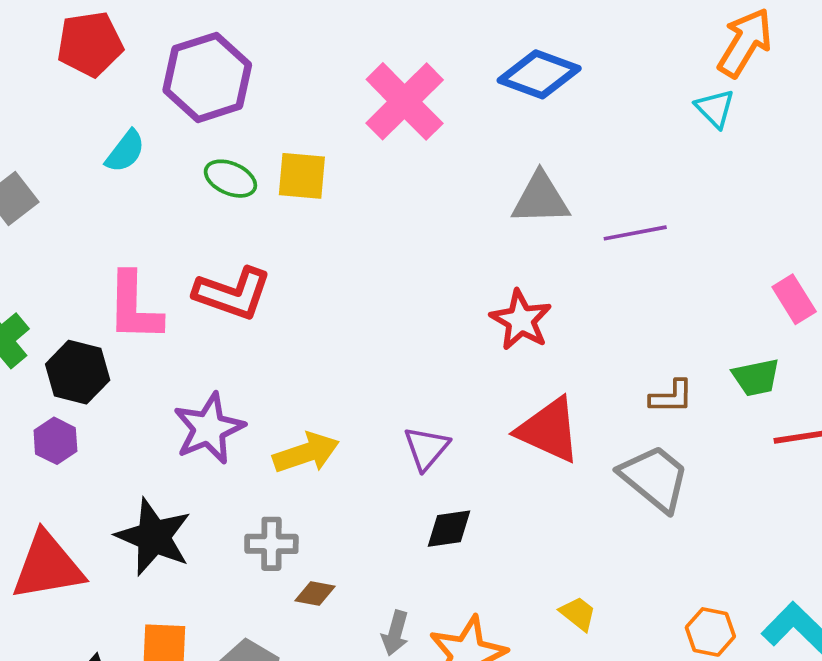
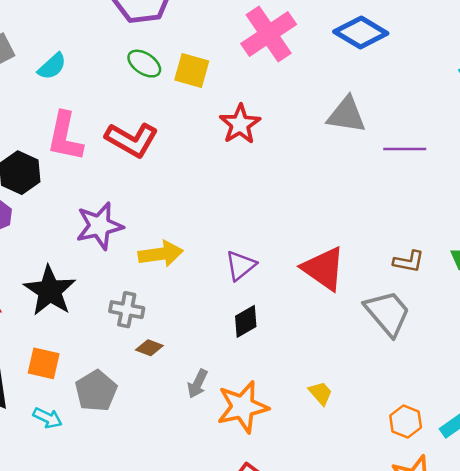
cyan semicircle: (125, 151) -> (52, 66), moved
red star: (521, 320) -> (240, 124), moved
black diamond: (449, 529) -> (246, 321), turned -32

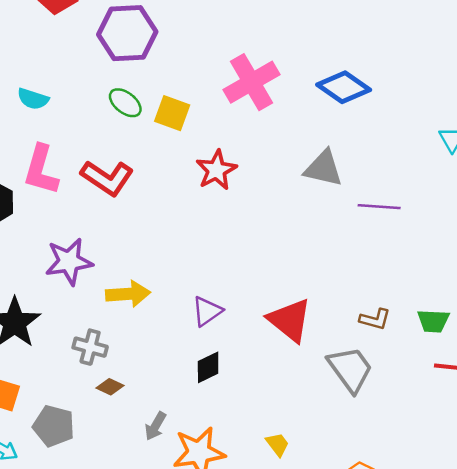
cyan semicircle: (52, 66) -> (33, 99), turned 56
gray pentagon: (96, 391) -> (54, 426), turned -30

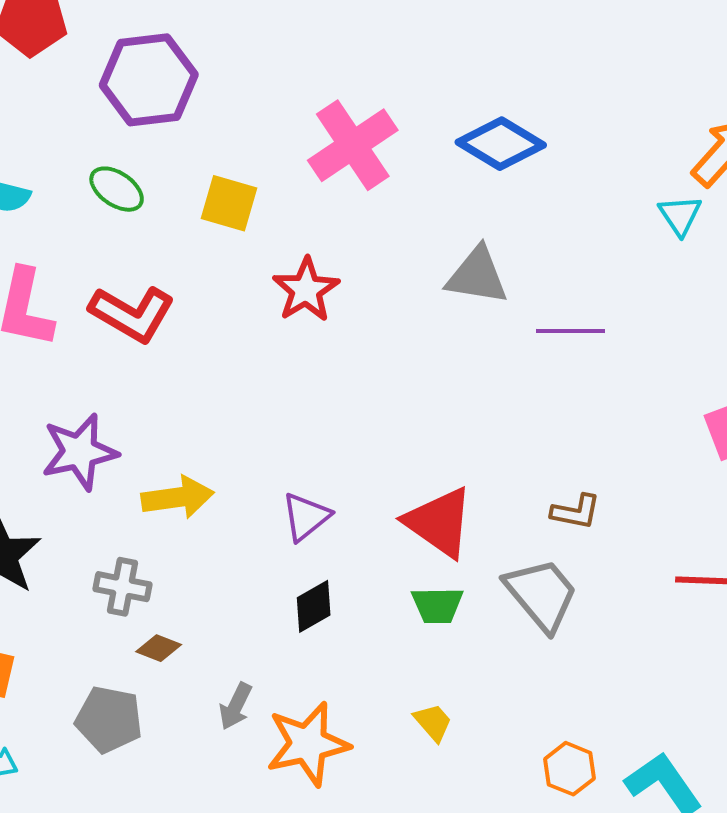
green ellipse: (125, 103) -> (117, 189), moved
green trapezoid: (433, 321) -> (437, 605), moved
gray pentagon: (54, 426) -> (109, 719), moved

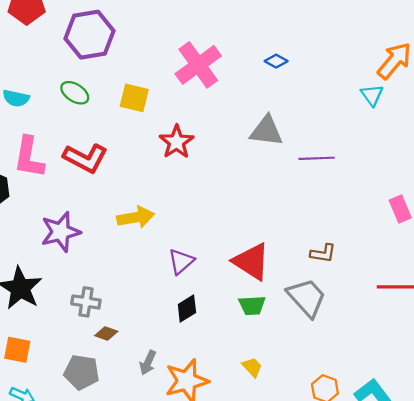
blue diamond: (501, 144) -> (276, 61), size x0.5
yellow arrow: (178, 497) -> (136, 217), moved

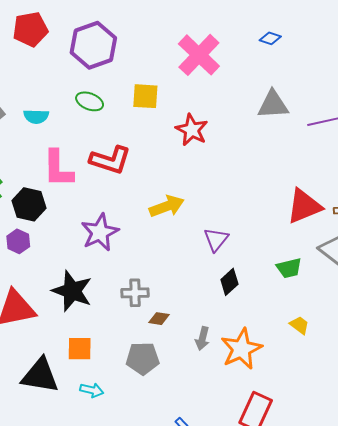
red triangle: (251, 262) -> (304, 206), moved, turned -45

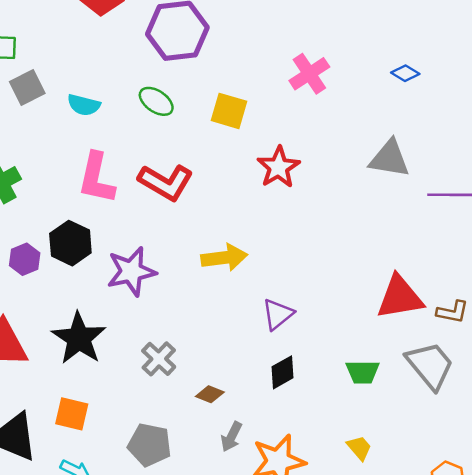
pink cross: (199, 55) -> (309, 74), size x0.7
black hexagon: (29, 204) -> (70, 243), moved
gray cross: (135, 293) -> (159, 359), turned 32
brown diamond: (159, 319) -> (210, 394), moved

